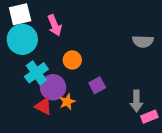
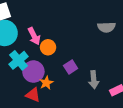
pink arrow: (55, 25) -> (34, 36), moved
gray arrow: (136, 101) -> (94, 80), moved
red triangle: (43, 106) -> (33, 95), moved

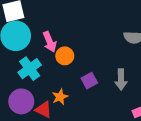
purple circle: (33, 72) -> (21, 101), moved
gray arrow: (94, 80) -> (121, 79), moved

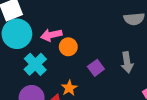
pink arrow: (50, 42) -> (51, 35), turned 108

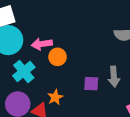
purple square: (96, 68) -> (91, 84), moved, turned 35

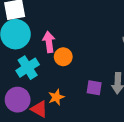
pink arrow: (42, 44) -> (49, 42), turned 84

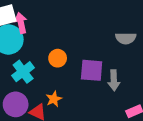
pink arrow: (49, 42) -> (21, 23), moved
purple square: (94, 88) -> (92, 70), moved, size x1.5

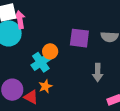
purple square: (92, 70) -> (79, 38), moved
cyan cross: (23, 72) -> (41, 62), moved

